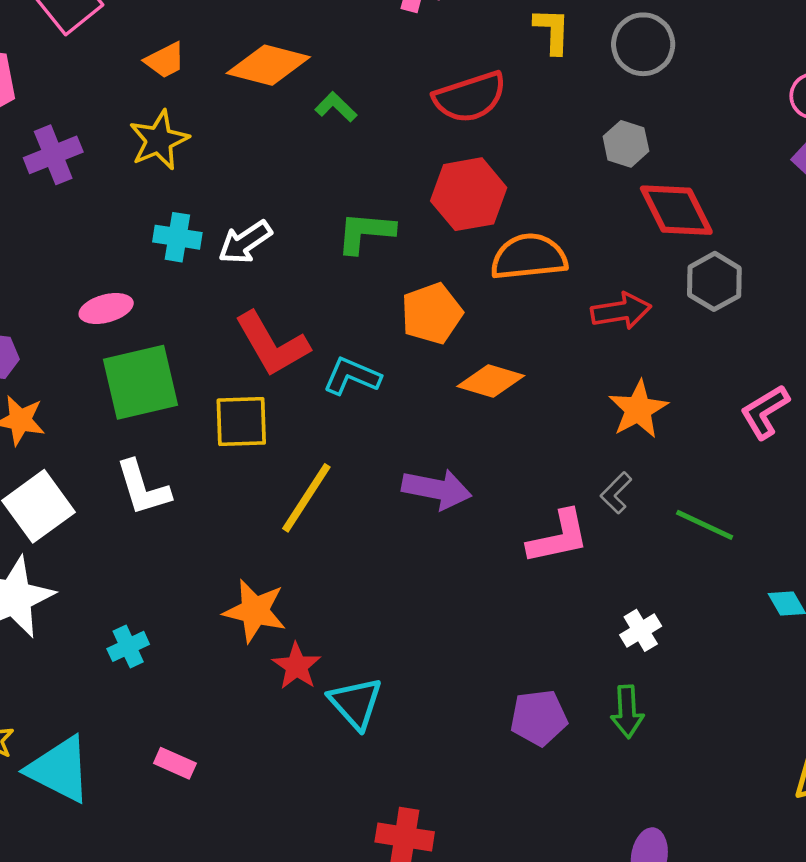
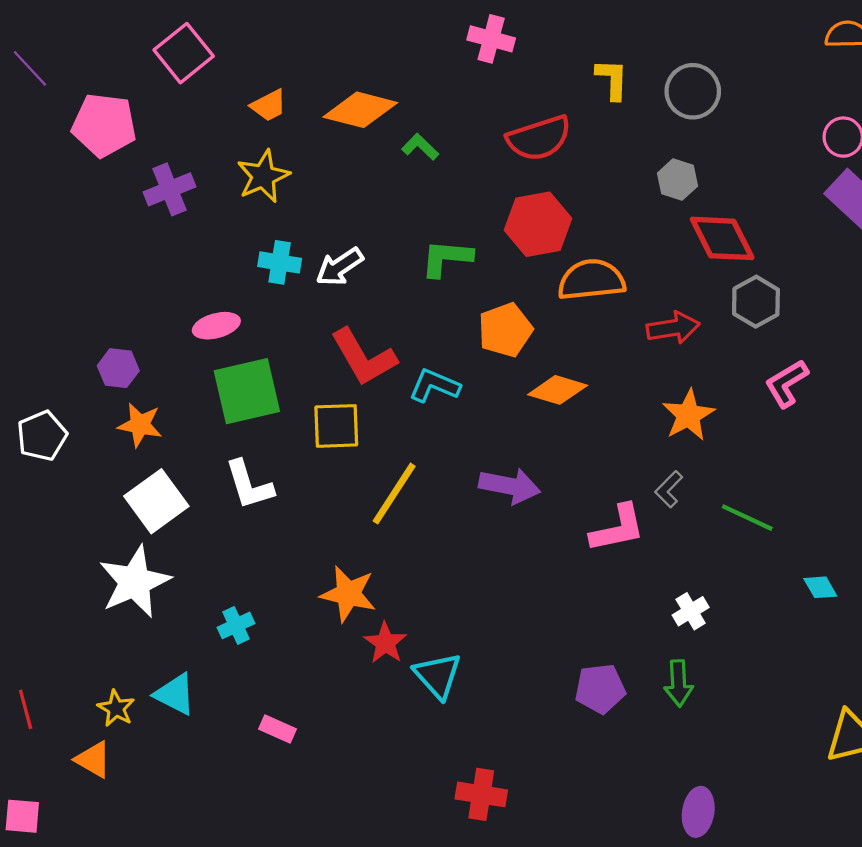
pink L-shape: (765, 412) -> (787, 383), moved
cyan triangle: (59, 769) -> (175, 694), moved, size x0.7

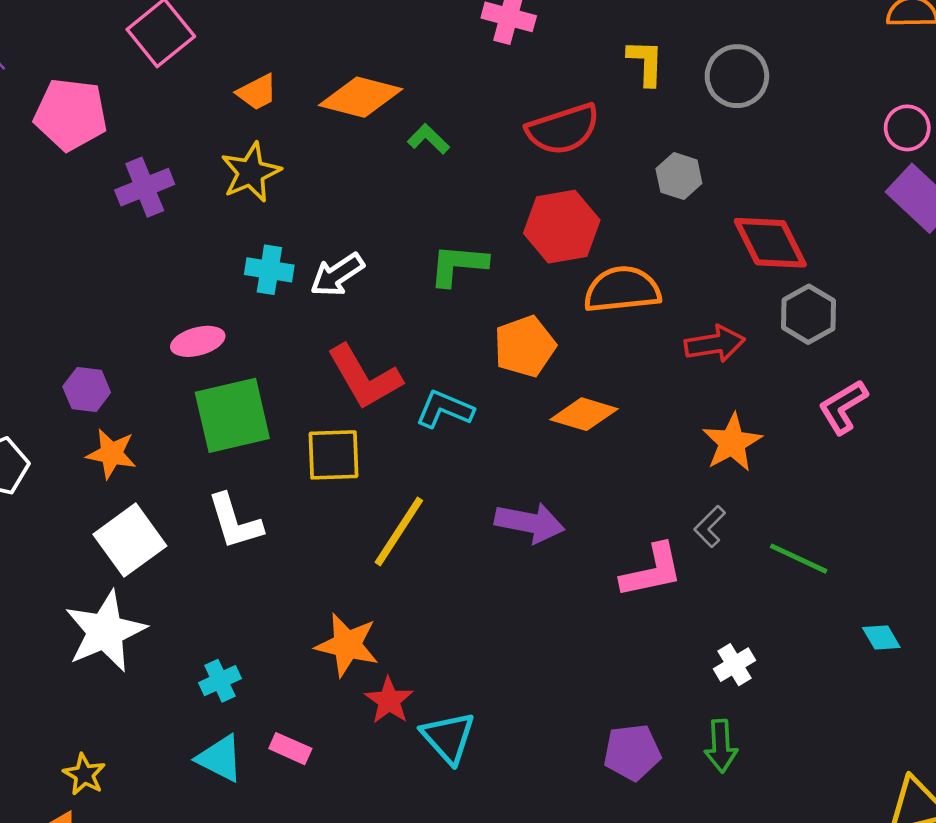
gray hexagon: (677, 180) -> (679, 176), moved
cyan triangle: (175, 694) -> (220, 758), moved
pink rectangle: (277, 729) -> (290, 749), moved

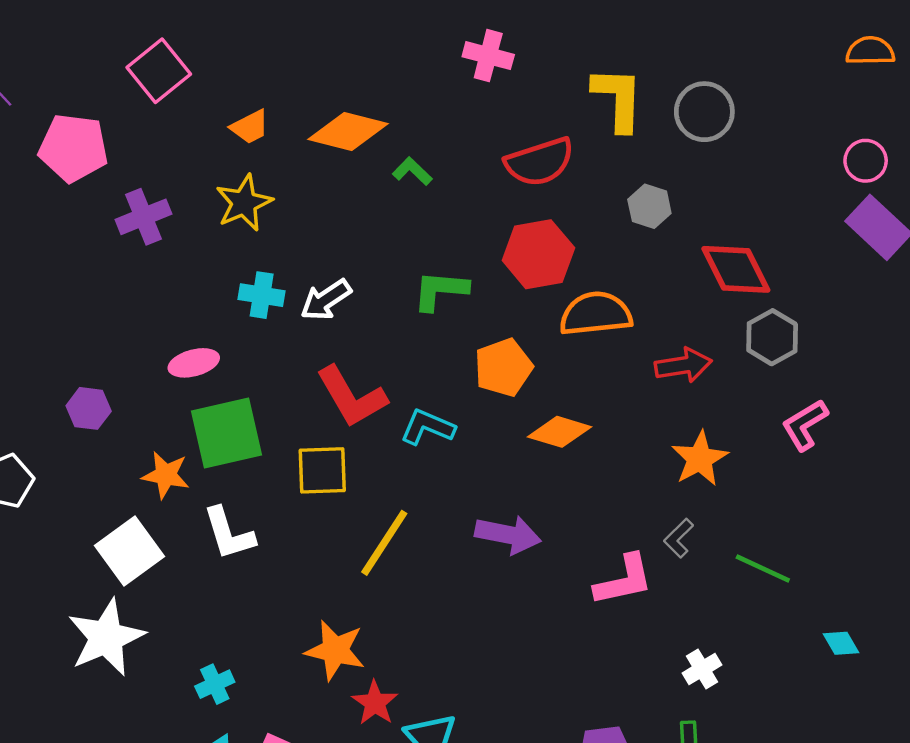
yellow L-shape: (646, 63) -> (618, 99), size x1.5
orange star: (111, 454) -> (166, 475), moved

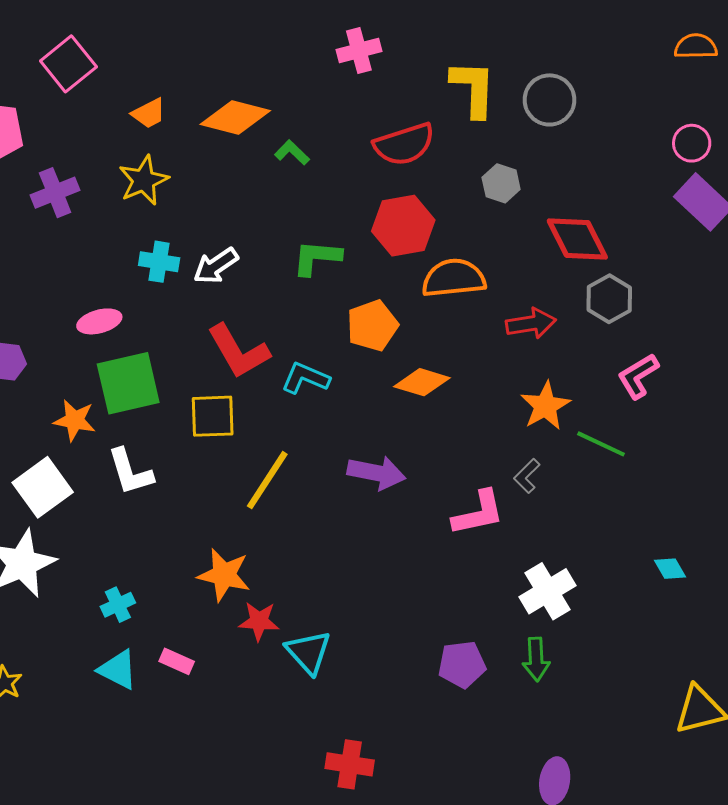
pink cross: (488, 56) -> (359, 50), turned -30
green line: (763, 569) -> (601, 444), moved
white cross: (702, 669) -> (547, 591), size x1.6
red star: (375, 703) -> (259, 621), turned -30

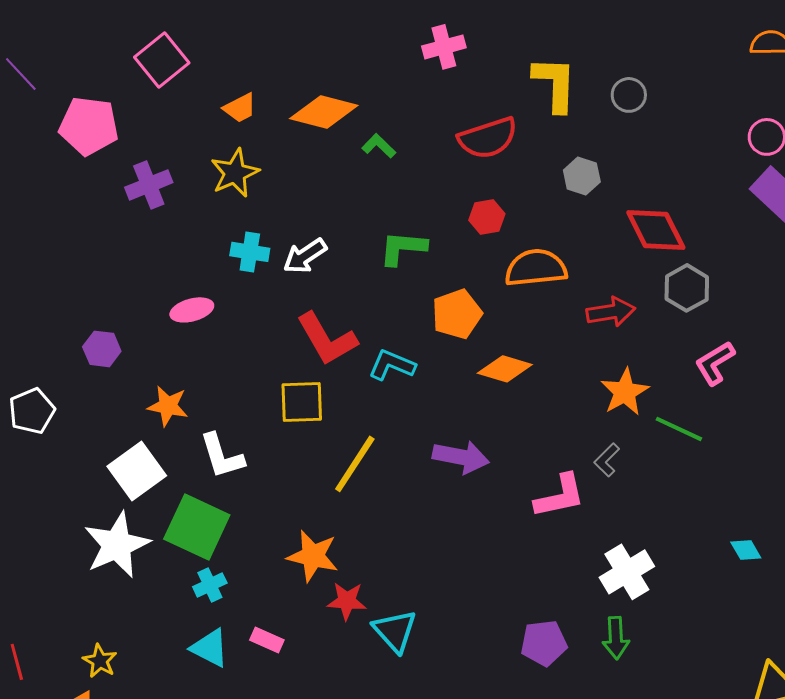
gray circle: (550, 100) -> (629, 95), size x0.7
red hexagon: (403, 226) -> (487, 217), size x0.6
green square: (128, 383) -> (197, 527), moved, turned 38

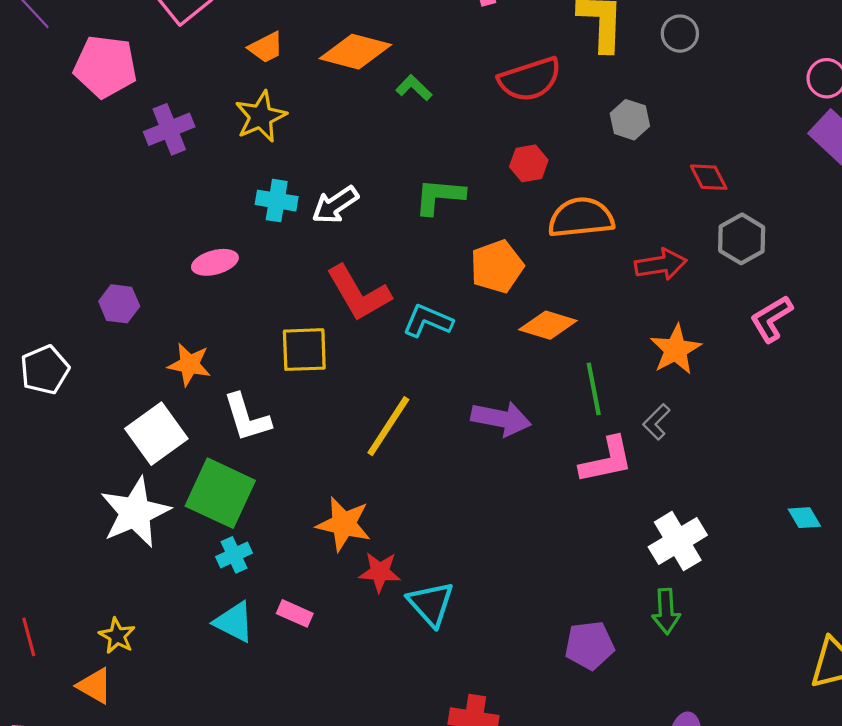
red diamond: (656, 230) -> (709, 177), size x0.6
yellow square: (302, 402) -> (304, 350), moved
green line: (679, 429) -> (594, 389), moved, turned 54
purple pentagon: (544, 643) -> (589, 645), moved

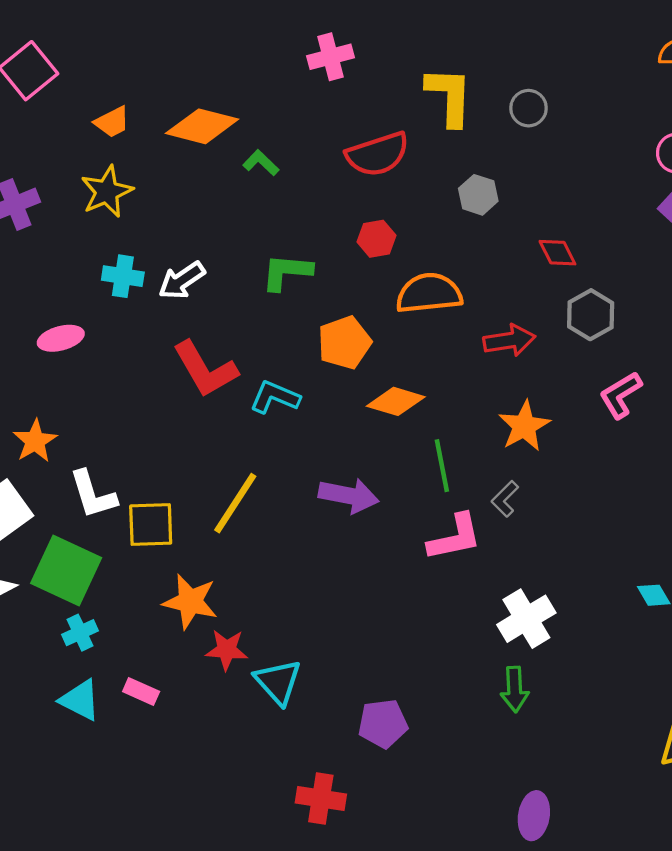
yellow square: (304, 350) -> (151, 525), moved
orange star: (189, 364) -> (35, 441), turned 30
purple pentagon: (589, 645) -> (383, 724), moved

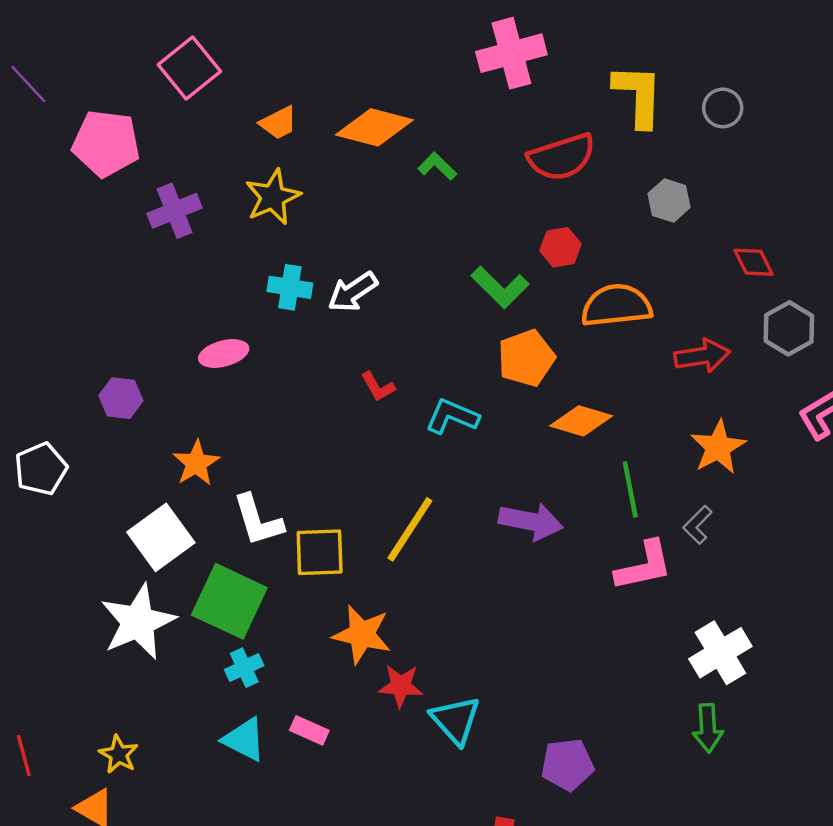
pink cross: (330, 57) -> (511, 53), size x1.4
green L-shape: (287, 272) -> (500, 287), moved, turned -140
red L-shape: (205, 369) -> (378, 387), size x0.5

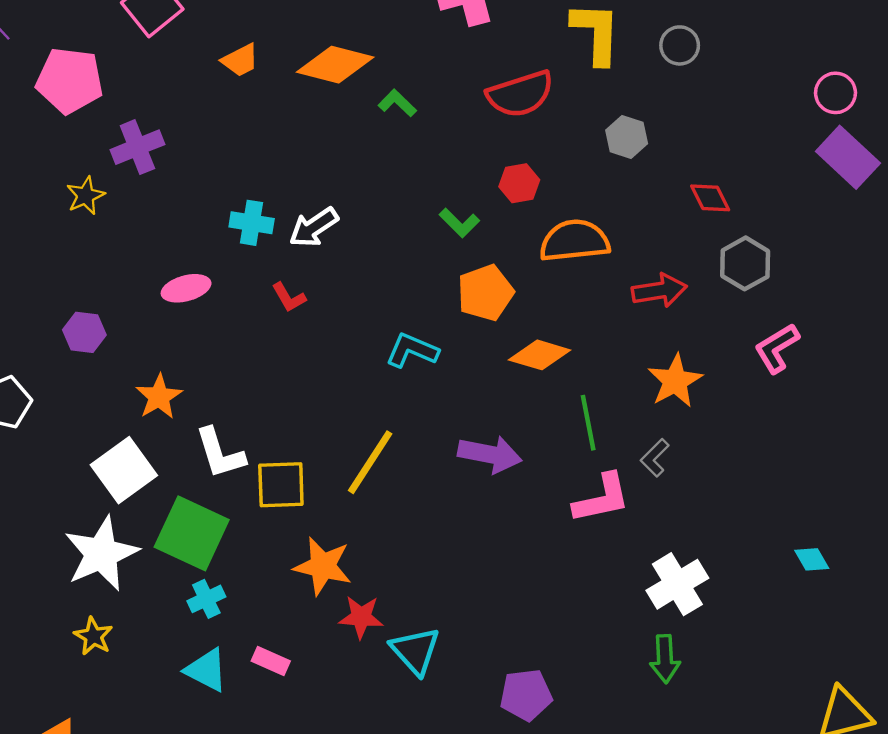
yellow star: (273, 197) -> (86, 196), moved, size x0.7
green L-shape: (500, 287) -> (459, 223), size x0.7
red L-shape: (378, 387) -> (289, 297), moved
yellow star: (119, 754) -> (93, 636), moved

